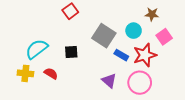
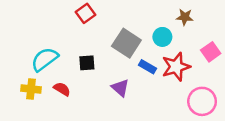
pink square: (164, 37) -> (211, 52), moved
purple triangle: (109, 81) -> (120, 88), moved
pink circle: (140, 83) -> (202, 101), moved

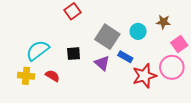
brown star: (185, 17) -> (163, 22), moved
red star: (176, 67) -> (144, 76), moved
purple triangle: (120, 88) -> (102, 63), moved
pink circle: (202, 101) -> (172, 67), moved

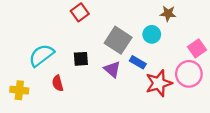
brown star: (163, 22) -> (168, 14), moved
yellow cross: (26, 76) -> (19, 90), moved
red semicircle: (52, 76) -> (58, 83), turned -136

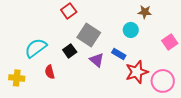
gray square: (118, 40) -> (89, 35), moved
black square: (81, 59) -> (70, 51), turned -32
pink circle: (189, 74) -> (163, 81), moved

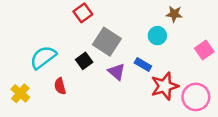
yellow cross: (17, 78) -> (20, 93), turned 35

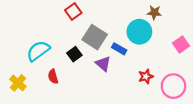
cyan circle: (157, 36) -> (139, 32), size x1.5
blue rectangle: (143, 64) -> (119, 49), moved
red star: (165, 86) -> (146, 76), size x0.6

